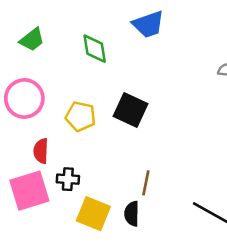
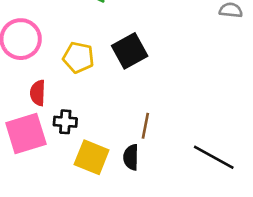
black square: (130, 110) -> (130, 51), turned 36

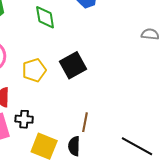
yellow pentagon: (78, 57) -> (34, 70), turned -30

